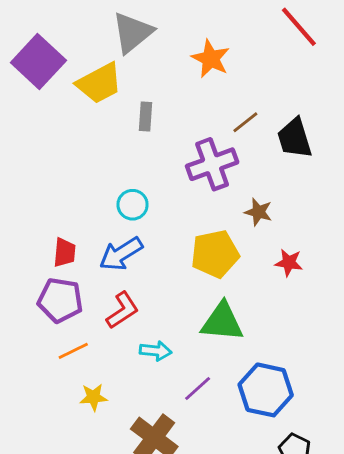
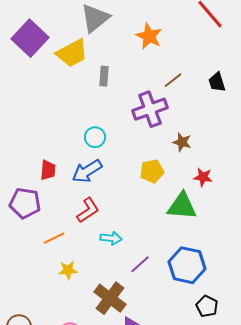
black trapezoid: (295, 138) -> (217, 82), moved, size x0.7
yellow pentagon: (215, 254) -> (152, 171), size x0.7
purple pentagon: (60, 300) -> (25, 203), moved
green triangle: (222, 322) -> (182, 206), moved

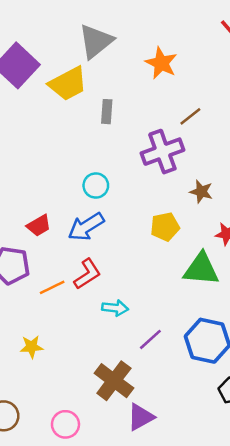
red trapezoid: (48, 170) -> (39, 226), turned 55
orange line: (54, 238) -> (52, 287), moved
yellow star: (68, 270) -> (32, 347), moved

